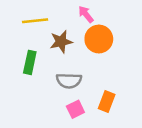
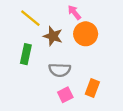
yellow line: (35, 21) -> (30, 18), turned 45
brown star: (61, 42) -> (53, 36), turned 30

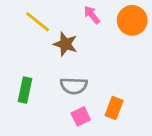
orange circle: (86, 34) -> (132, 20), moved
green rectangle: (26, 54) -> (25, 90), moved

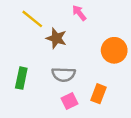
orange circle: (132, 20) -> (114, 50), moved

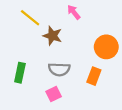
orange rectangle: (99, 94) -> (94, 76), moved
pink square: (70, 101) -> (54, 94), moved

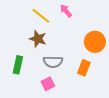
yellow line: (30, 18) -> (41, 16), moved
brown star: (52, 36) -> (38, 39), moved

